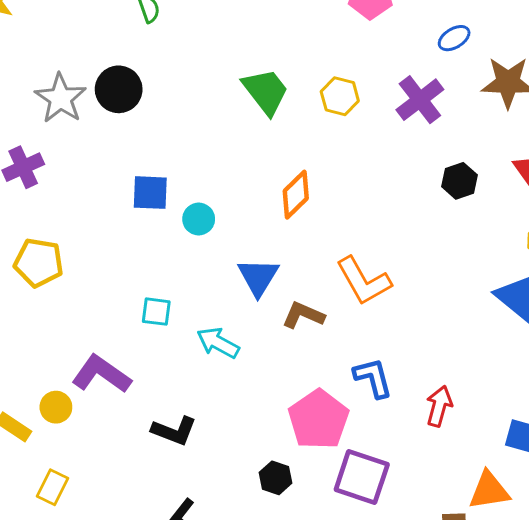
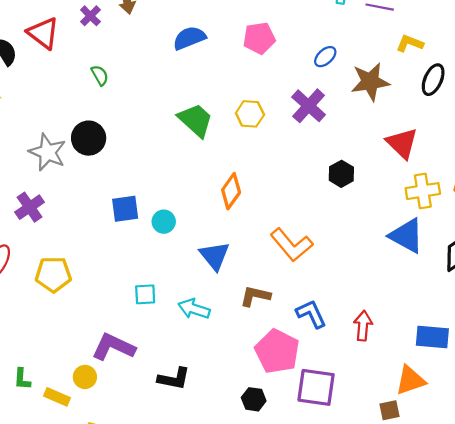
black hexagon: (460, 181) -> (341, 174), moved
brown L-shape: (303, 315) -> (255, 296), moved

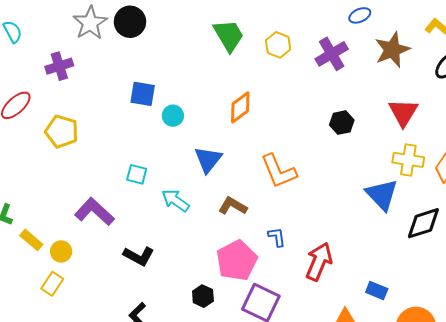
brown star: (370, 82) -> (392, 50), turned -30
blue L-shape: (311, 314) -> (277, 237), size x0.7
red arrow: (363, 326) -> (319, 262), size x1.4
blue rectangle: (432, 337) -> (377, 290), size x0.7
yellow circle: (85, 377) -> (61, 251), moved

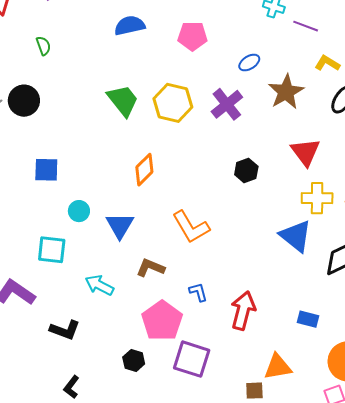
yellow hexagon: (278, 45) -> (173, 103), size x1.5
cyan circle: (173, 116) -> (79, 211), moved
cyan square: (137, 174) -> (52, 250), size x1.4
cyan arrow: (175, 200) -> (99, 285), moved
blue rectangle: (377, 290) -> (308, 319), moved

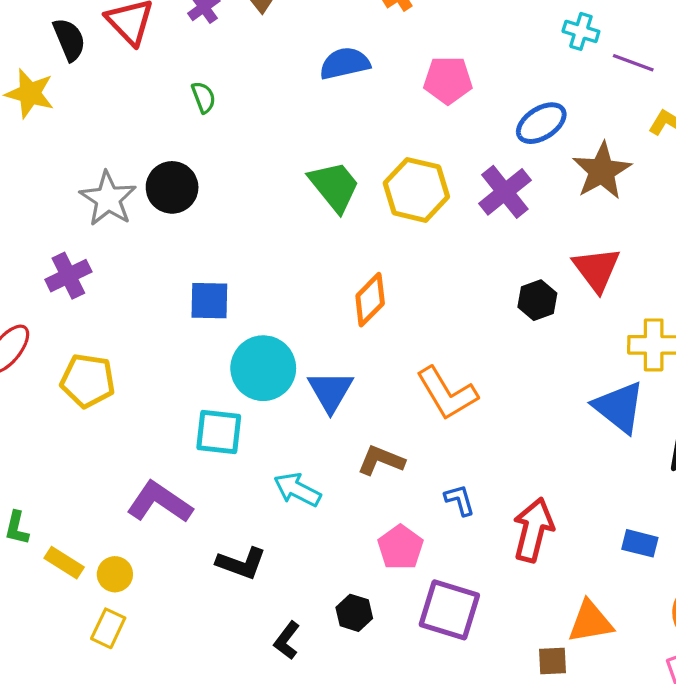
blue ellipse: (249, 63) -> (541, 123), size x1.4
red triangle: (305, 152) -> (597, 269), moved
cyan circle: (79, 211) -> (263, 368), size x1.8
pink pentagon: (162, 321) -> (400, 547), size x0.7
black L-shape: (71, 387) -> (287, 640), moved

